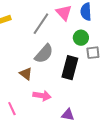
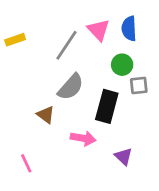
pink arrow: (42, 96) -> (83, 138), moved
purple triangle: (68, 115) -> (123, 156), moved, turned 32

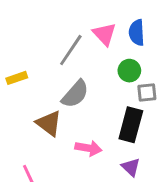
yellow rectangle: (15, 40) -> (17, 78), moved
black rectangle: (107, 106) -> (131, 125), moved
brown triangle: (46, 115) -> (49, 123), size x1.4

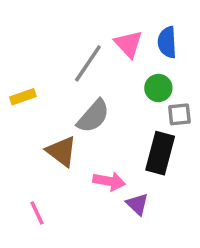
purple triangle: (131, 167) -> (137, 204), moved

